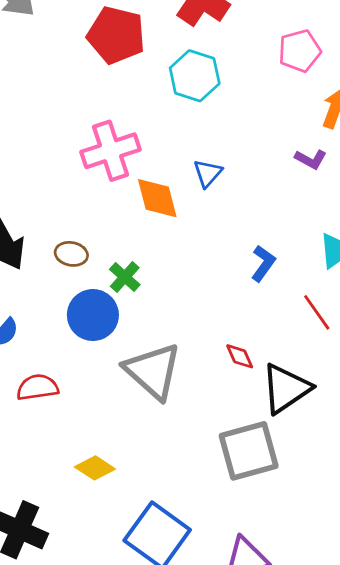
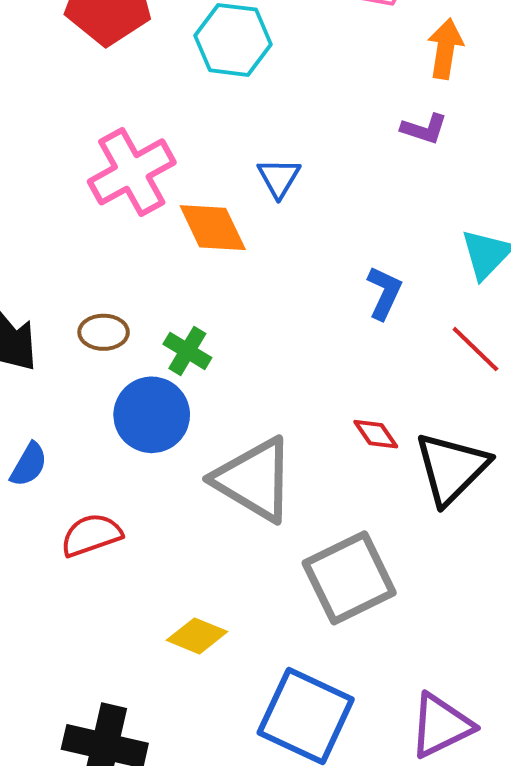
gray square: (249, 451) -> (349, 578), moved

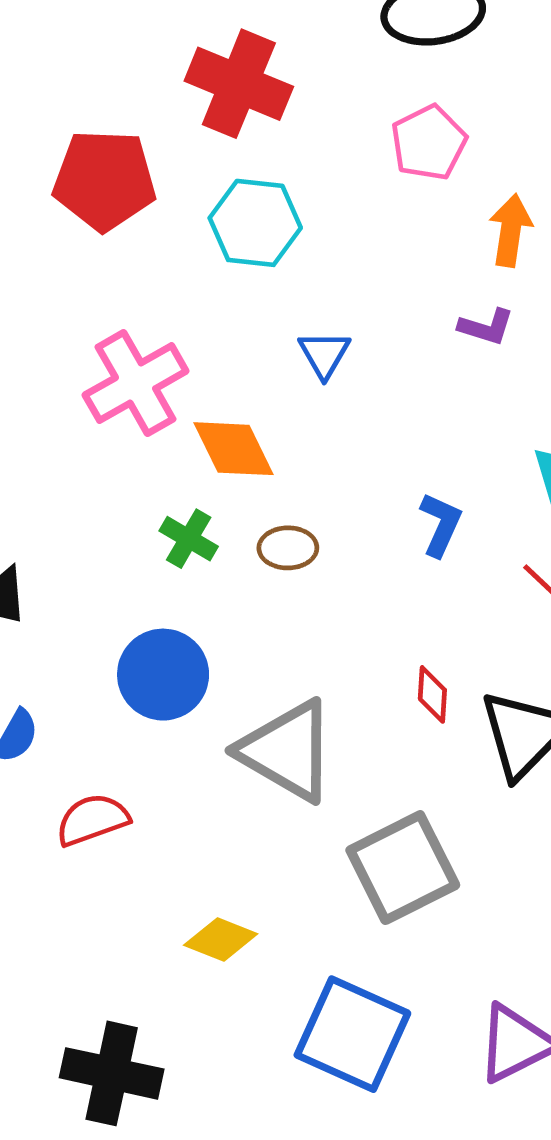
blue triangle: (279, 178) -> (324, 354), moved
brown ellipse: (104, 332) -> (288, 548), moved
green cross: (187, 351) -> (189, 539), moved
red diamond: (376, 434) -> (432, 694), turned 39

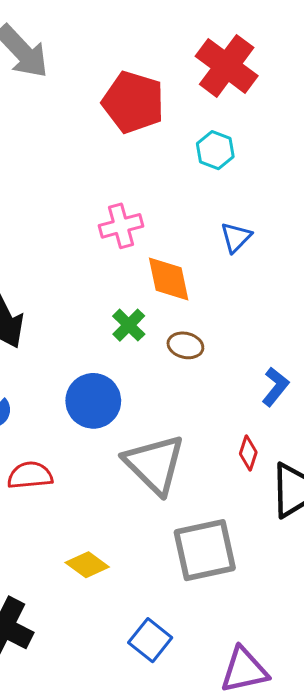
cyan hexagon: (255, 223) -> (215, 150), size x0.7
pink cross: (136, 383) -> (121, 226), size x0.7
blue L-shape: (441, 525) -> (275, 387), moved
blue square: (352, 1034) -> (150, 640), size x0.6

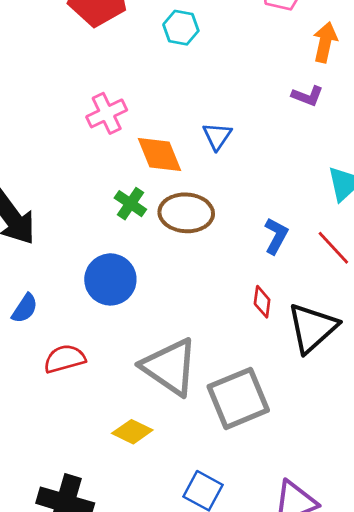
blue triangle: (236, 237) -> (217, 136), moved
brown ellipse: (185, 345) -> (186, 213), size x1.6
gray triangle: (155, 464) -> (170, 367), moved

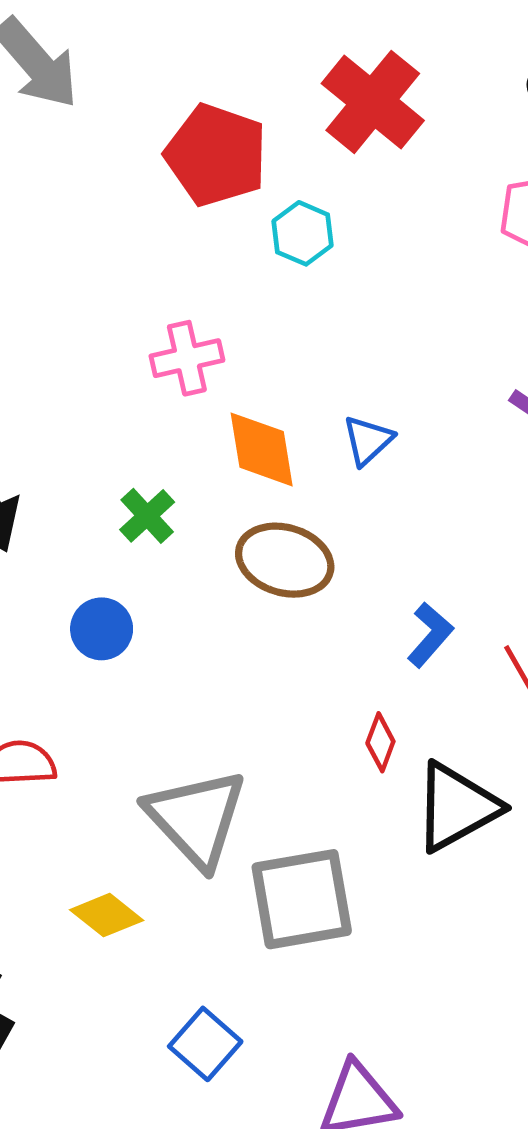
cyan hexagon: (181, 28) -> (303, 233), moved
green cross: (130, 204) -> (147, 516), moved
blue circle: (110, 279) -> (102, 629), moved, size x0.7

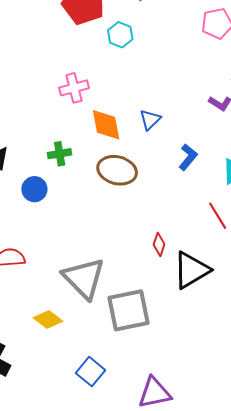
green cross: (147, 516) -> (60, 154), turned 35
blue circle: (102, 629) -> (34, 189), moved
blue L-shape: (430, 635) -> (188, 157), moved

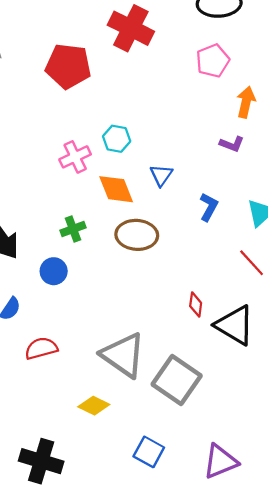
cyan hexagon: (120, 35) -> (117, 139), moved
black triangle: (191, 270) -> (235, 325), turned -48
gray square: (129, 310) -> (177, 380), turned -33

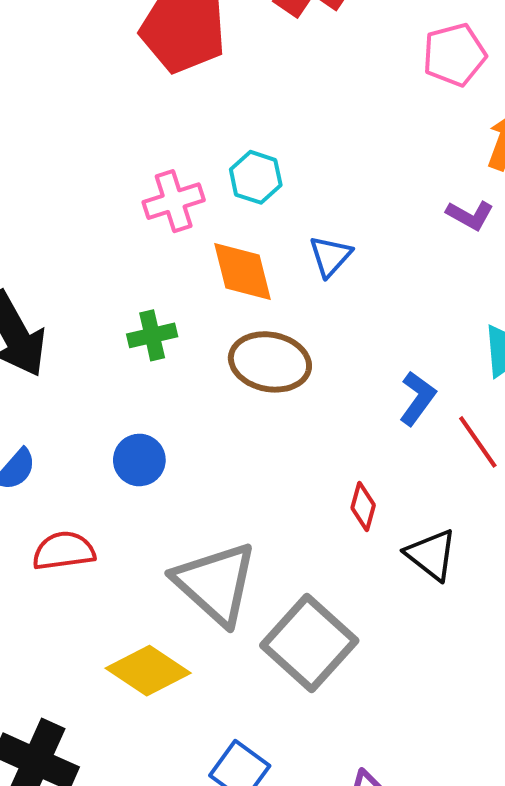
blue L-shape: (209, 207) -> (418, 398), moved
blue circle: (54, 271) -> (139, 460), moved
black triangle: (235, 325) -> (431, 555), size x0.7
yellow diamond: (94, 406) -> (148, 671), size x1.4

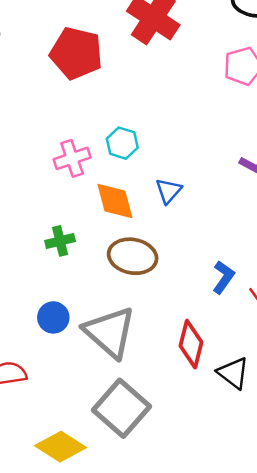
red diamond: (363, 506) -> (191, 344), size x1.6
gray triangle: (216, 583) -> (110, 332), moved
gray square: (309, 643) -> (122, 408), moved

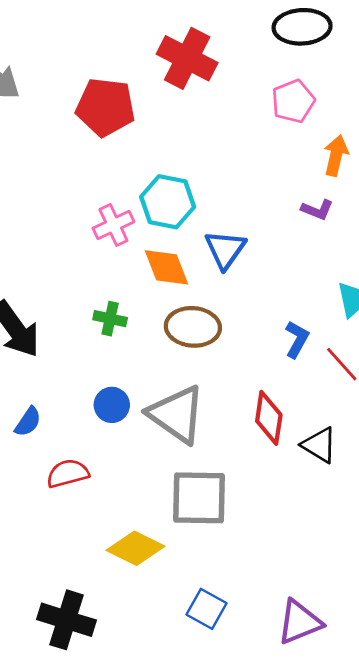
cyan hexagon: (122, 143) -> (168, 202), size x1.5
blue triangle: (169, 191) -> (225, 249), size x1.4
green cross: (60, 241) -> (110, 319), turned 32
gray square: (122, 408) -> (199, 498), turned -34

